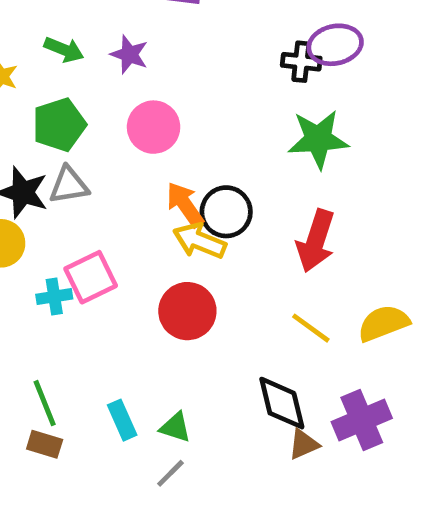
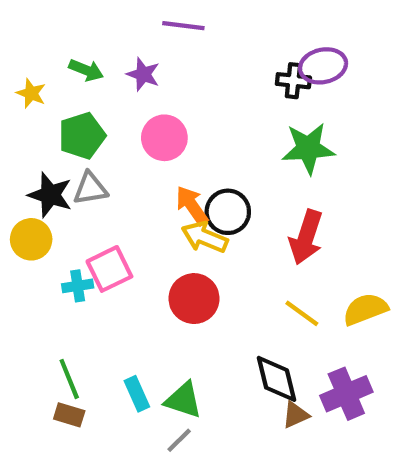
green triangle: (175, 427) -> (183, 400), size x1.4

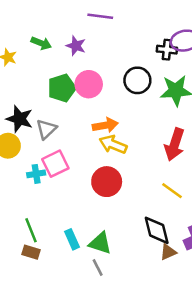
green pentagon: (82, 136) -> (62, 88), moved
gray triangle: (90, 189) -> (46, 129), moved, turned -35
orange arrow: (192, 205) -> (105, 125), turned 115
black circle: (228, 212) -> (137, 80), moved
gray line: (179, 440) -> (98, 267), turned -72

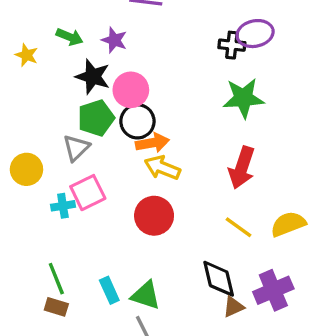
black circle: (137, 80) -> (137, 121), moved
green pentagon: (62, 88) -> (96, 118), moved
black star: (19, 119) -> (93, 77), moved

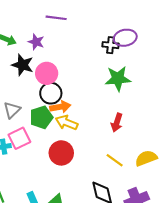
green pentagon: (96, 118) -> (41, 117), moved
red arrow: (242, 168) -> (117, 123), size x0.7

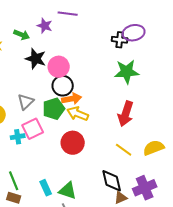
purple star: (36, 42) -> (45, 26), moved
red arrow: (117, 123) -> (126, 114), size x1.4

